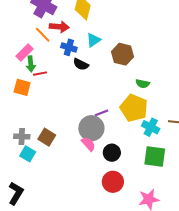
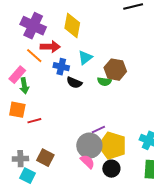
red line: (40, 74) -> (34, 121), moved
green semicircle: (143, 84) -> (104, 82), moved
yellow pentagon: (134, 108) -> (112, 146), moved

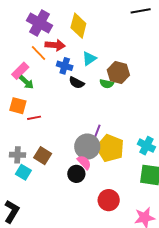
green arrow: (24, 86) -> (26, 82), turned -42
purple line: (98, 130) -> (97, 131), turned -48
black circle: (111, 169) -> (76, 174), moved

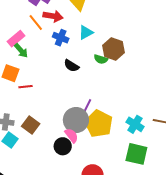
black semicircle: (77, 83) -> (71, 66), moved

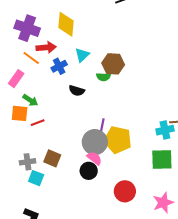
blue cross: (61, 38) -> (59, 66), turned -35
green arrow: (21, 51) -> (30, 100), moved
cyan cross: (135, 124) -> (165, 130), moved, turned -30

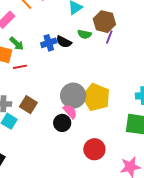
blue cross: (59, 66) -> (49, 43), moved
green semicircle: (103, 77) -> (84, 34), moved
purple line: (102, 125) -> (109, 37), moved

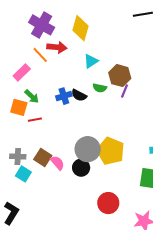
pink semicircle: (70, 111) -> (57, 163), moved
black circle: (62, 123) -> (81, 168), moved

